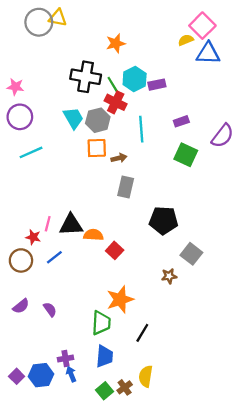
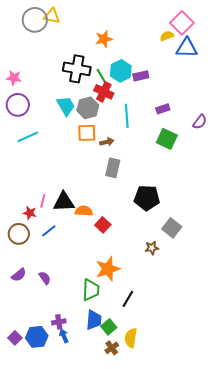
purple semicircle: (223, 136) -> (200, 122), size x0.7
green square: (104, 391) -> (109, 327), moved

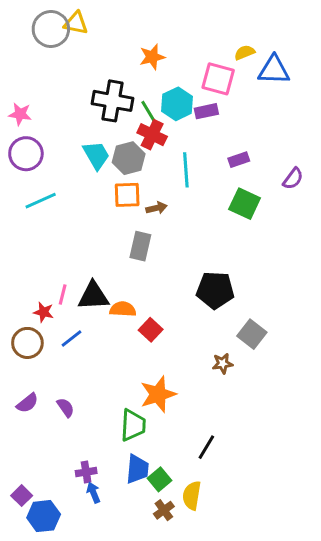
pink square: (182, 23) -> (218, 79), moved, turned -30
gray rectangle: (113, 168) -> (140, 246), moved
black line: (128, 299) -> (206, 447), moved
blue hexagon: (37, 337) -> (44, 516), moved

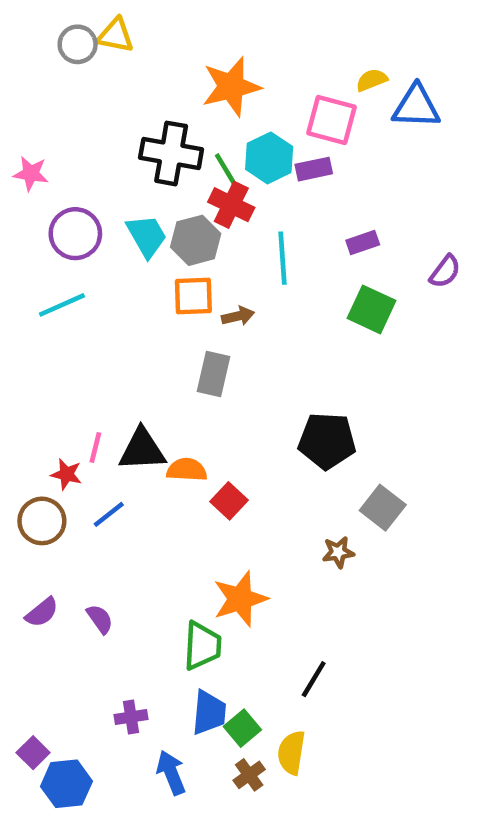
gray circle: (51, 29) -> (78, 44), size x0.7
orange star: (152, 57) -> (231, 87), size x1.5
purple circle: (26, 154) -> (75, 234), moved
blue arrow: (93, 493) -> (171, 773), moved, size x1.4

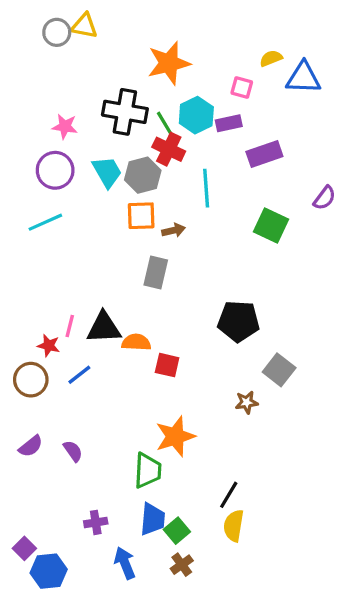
pink square: (331, 120) -> (242, 88), size x0.6
pink star: (31, 174) -> (65, 126), moved
purple rectangle: (363, 243) -> (264, 154), moved, size x1.5
red square: (229, 501) -> (167, 365), turned -30
yellow semicircle: (291, 753) -> (234, 526), moved

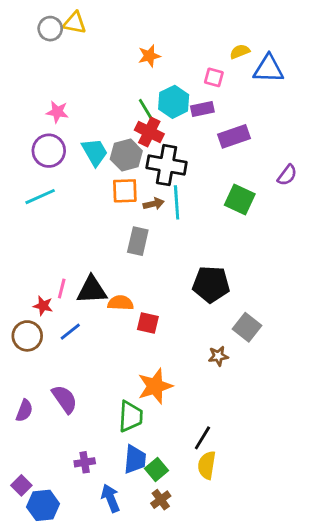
orange star: (169, 63) -> (149, 56), size x0.6
black cross: (125, 112) -> (167, 165), moved
cyan line: (206, 188) -> (177, 202), moved
purple semicircle: (31, 446) -> (24, 411), moved, turned -30
purple semicircle: (73, 451) -> (65, 399), size x1.5

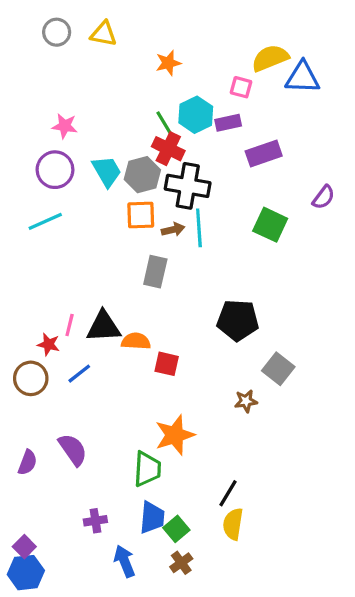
yellow triangle: (75, 23) -> (104, 34), moved
yellow semicircle: (240, 52) -> (270, 58), size x1.6
blue hexagon: (43, 505) -> (26, 573), moved

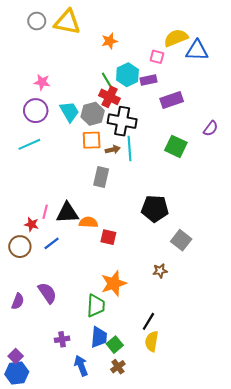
yellow triangle: (104, 34) -> (67, 22), size x1.5
brown star: (246, 401) -> (160, 271), moved

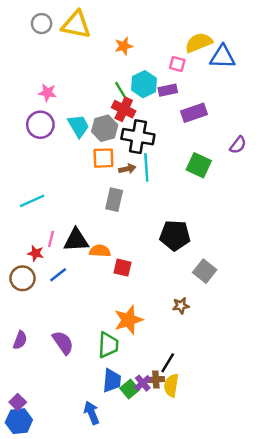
cyan line: (29, 144) -> (32, 201), moved
purple semicircle: (47, 293) -> (63, 343), moved
purple cross: (62, 339) -> (143, 383), moved, turned -32
brown cross: (118, 367) -> (156, 379), moved, turned 32

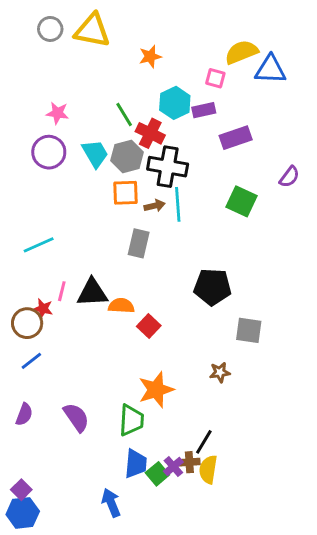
green line: (121, 91) -> (124, 114), moved
red square: (122, 268) -> (149, 326), turned 30
gray square: (205, 271) -> (249, 330), turned -30
blue line: (58, 275) -> (31, 361), moved
brown circle: (22, 278) -> (27, 323), moved

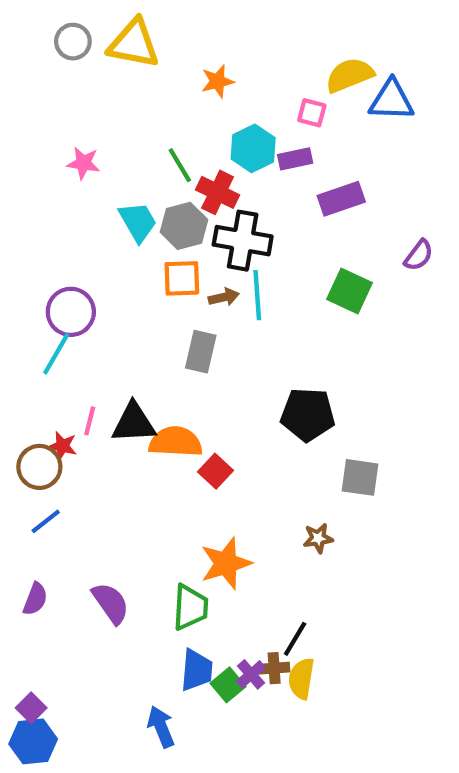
purple circle: (49, 152) -> (71, 312), moved
cyan line: (39, 245) -> (56, 354), turned -36
orange semicircle: (121, 306) -> (176, 442), size x1.4

